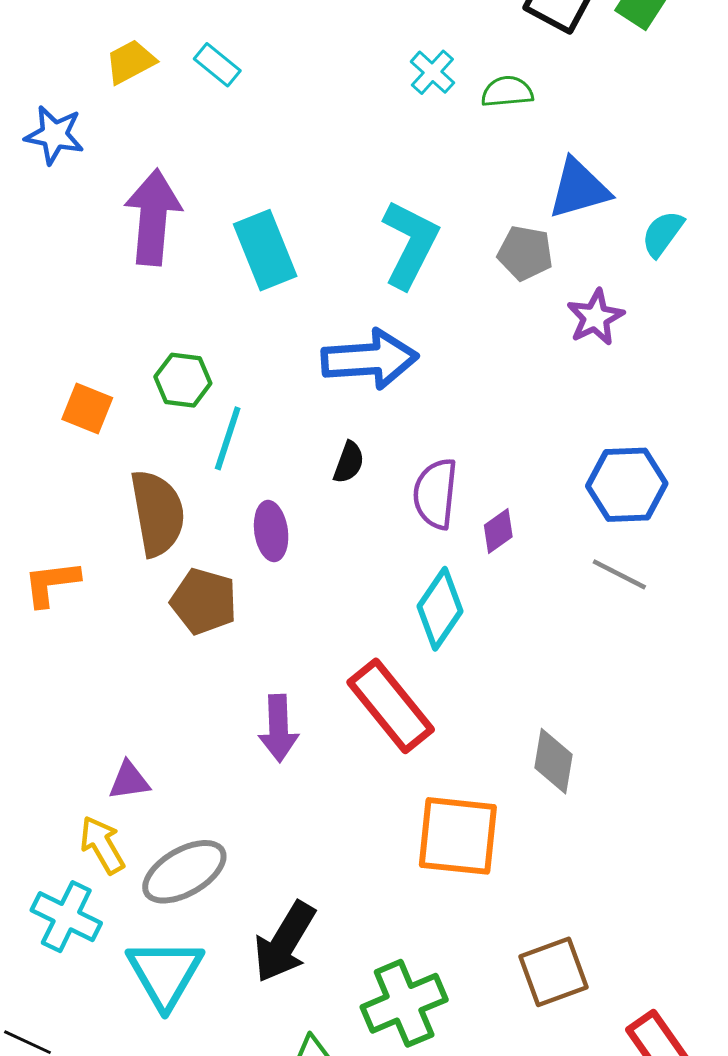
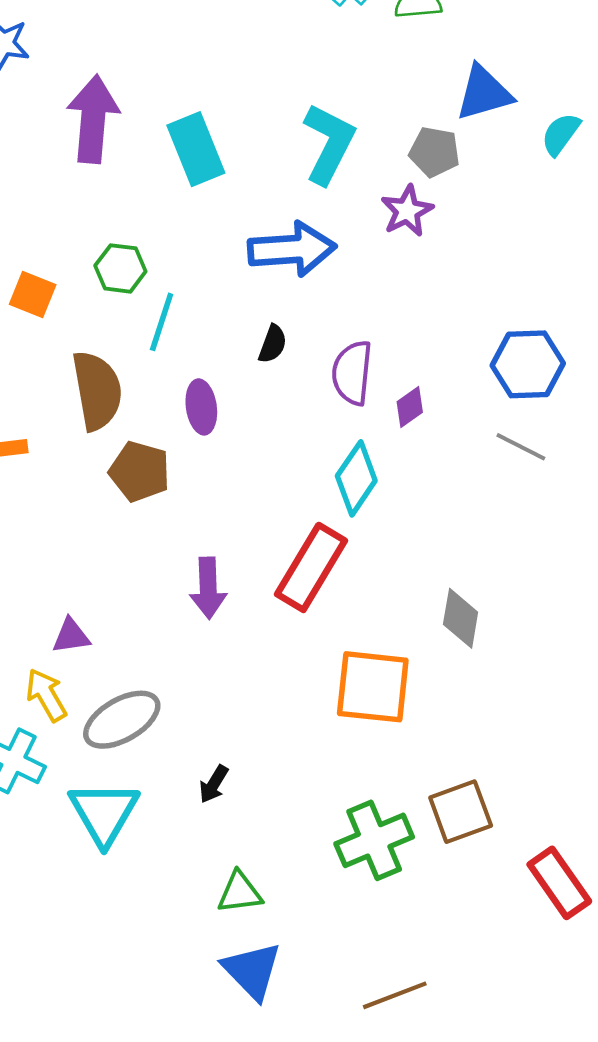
purple star: (595, 317) -> (407, 211), moved
red rectangle: (391, 706) -> (311, 567), turned 70
black arrow: (285, 942) -> (214, 784), size x0.5
green cross: (404, 1003) -> (374, 840), moved

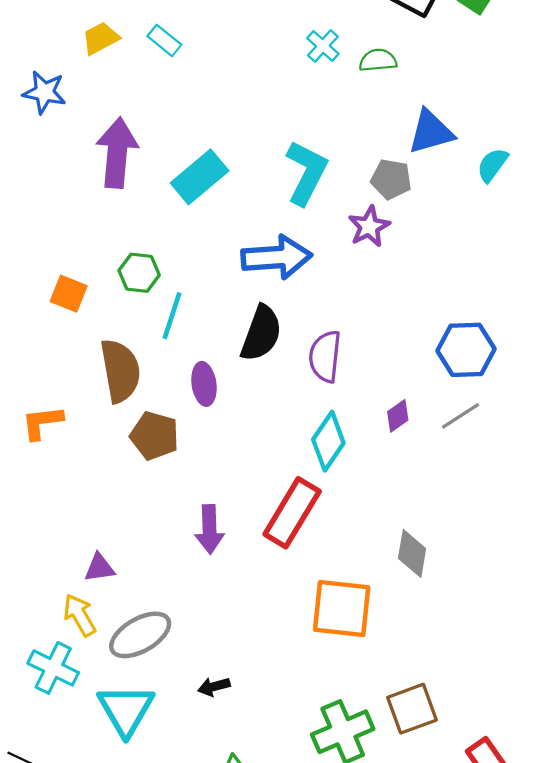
cyan rectangle: (196, 149) -> (200, 177), turned 72
black semicircle: (273, 344) -> (261, 333), size x1.8
purple diamond: (410, 407) -> (398, 416), moved
gray line: (521, 447) -> (460, 416), turned -60
black arrow: (214, 784) -> (214, 687), turned 44

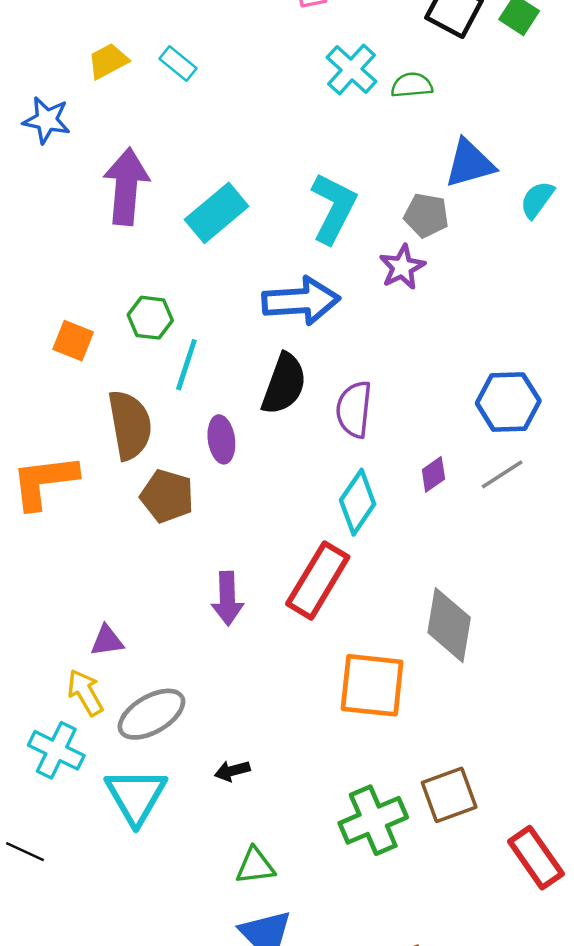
cyan cross: (323, 46) -> (352, 69), size x1.4
orange L-shape: (42, 422) -> (44, 482), size x1.5
gray diamond: (412, 553) -> (449, 625), size x1.4

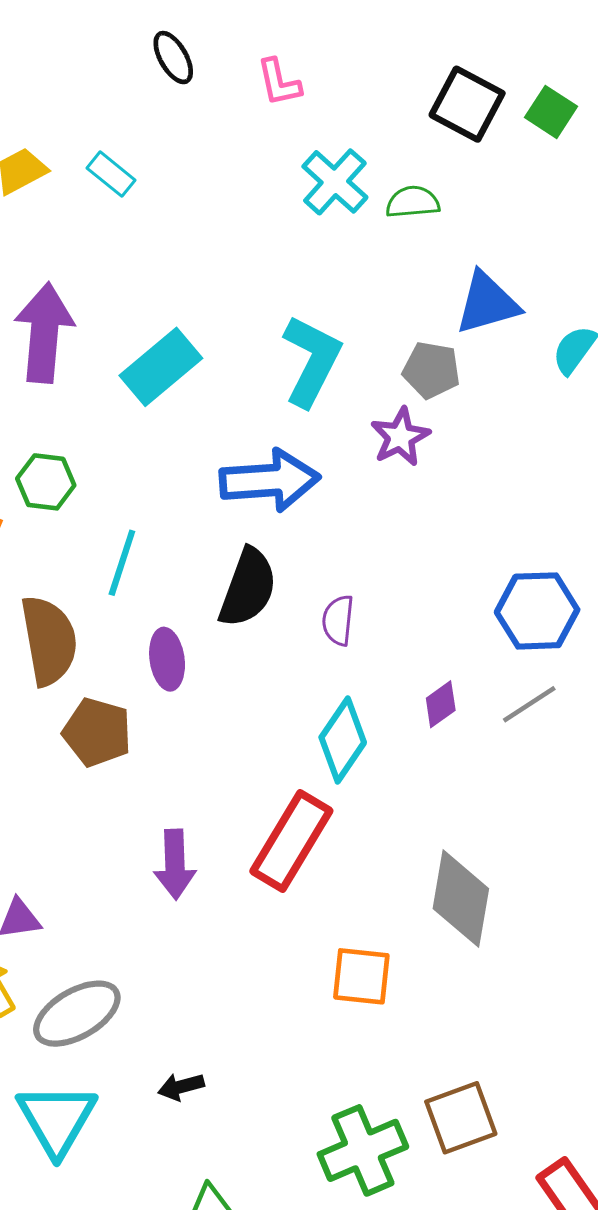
green hexagon: (150, 318) -> (46, 482), moved
purple semicircle: (354, 409) -> (338, 620), size x0.7
orange square: (372, 685) -> (361, 976), size x0.7

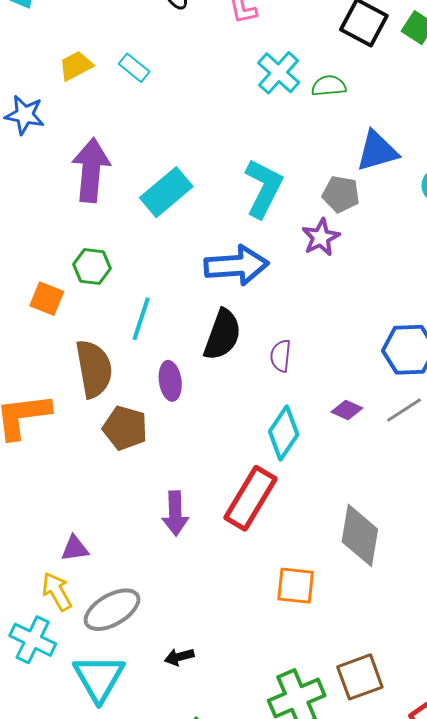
purple diamond: (441, 704) -> (347, 410), turned 60

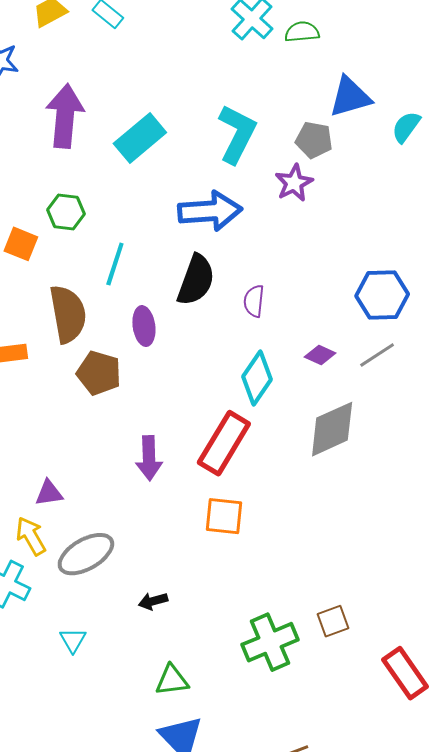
gray diamond: (360, 535) -> (332, 429), moved, turned 56
orange square: (296, 586) -> (224, 516), moved
brown square: (360, 677) -> (333, 621), size x0.7
cyan triangle: (99, 678) -> (73, 640), moved, size x0.5

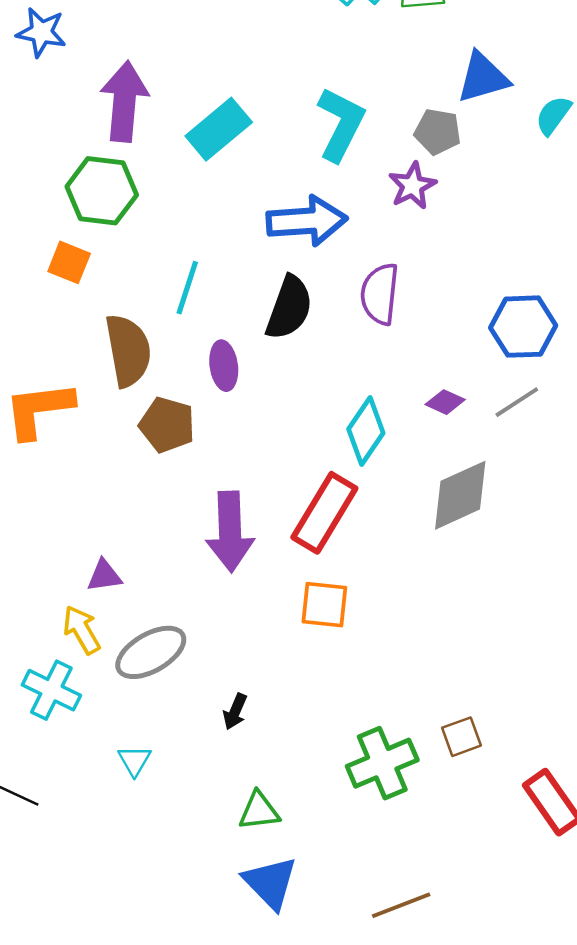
green hexagon: (66, 212) -> (102, 191), moved, size x1.5
purple semicircle: (254, 301) -> (380, 294), moved, size x1.5
purple arrow: (149, 458) -> (230, 532), size x1.4
black arrow: (153, 601) -> (235, 712), turned -52

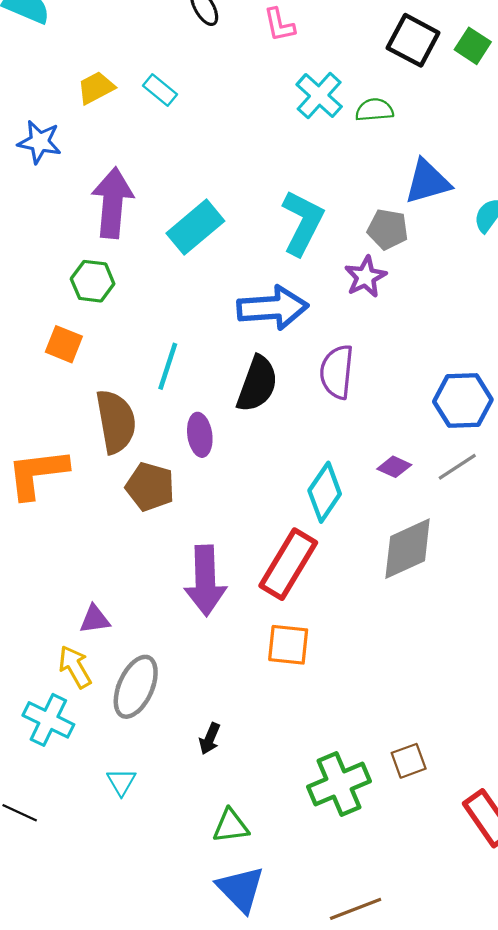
green hexagon: (102, 191) -> (93, 281), size x0.7
gray ellipse: (151, 652) -> (136, 687), turned -36

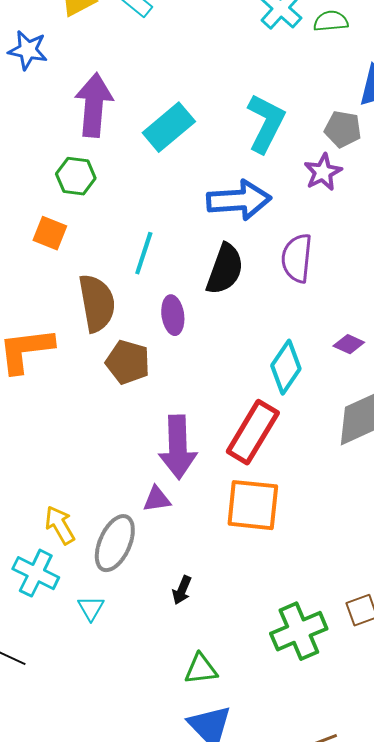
purple triangle: (95, 619) -> (157, 499), moved
orange square: (288, 645) -> (253, 505), size x1.4
cyan triangle: (121, 782) -> (91, 608), moved

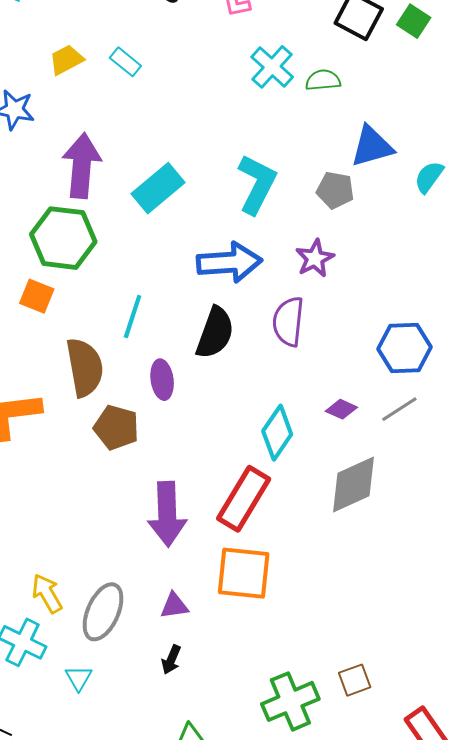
purple star: (323, 172) -> (315, 258), moved
green hexagon: (76, 176) -> (63, 238), size x1.6
purple triangle: (157, 499) -> (174, 606), moved

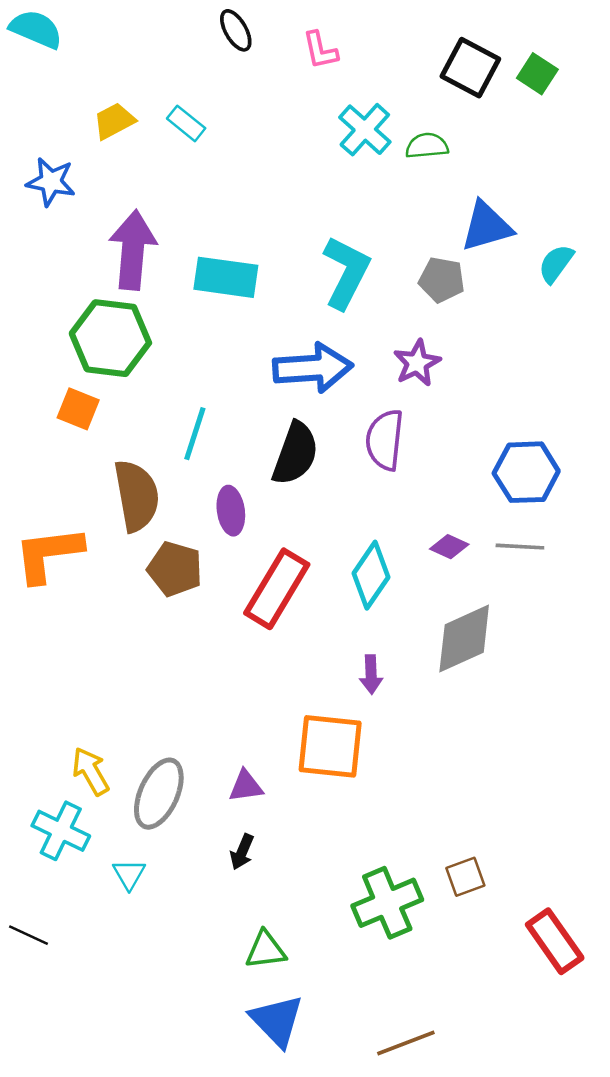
cyan rectangle: (158, 188) -> (226, 277), turned 48
gray line: (399, 409) -> (520, 547), turned 36
red rectangle: (244, 499) -> (277, 589), moved
purple arrow: (167, 514) -> (371, 674), moved, size x0.5

